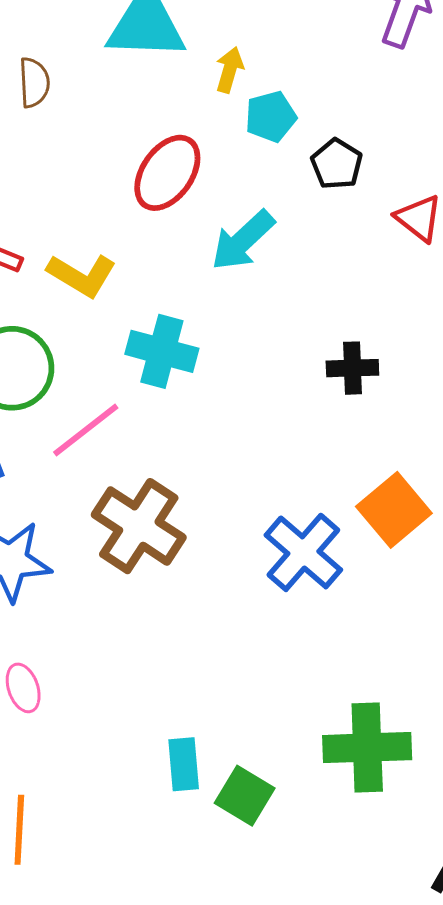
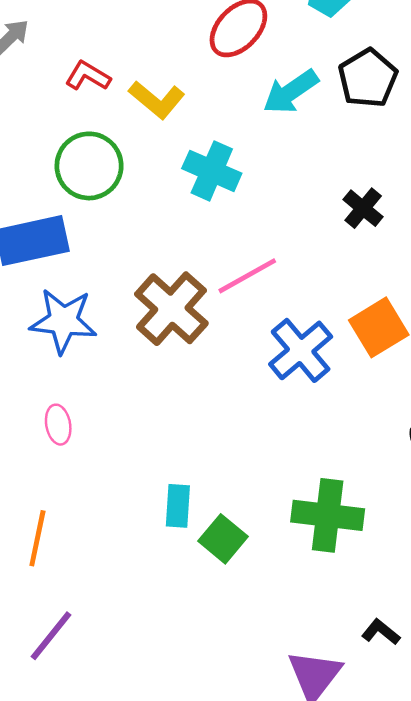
black pentagon: (337, 164) -> (368, 78), moved, size x1.4
black cross: (352, 368) -> (363, 208), turned 33
pink line: (86, 430) -> (247, 276), moved

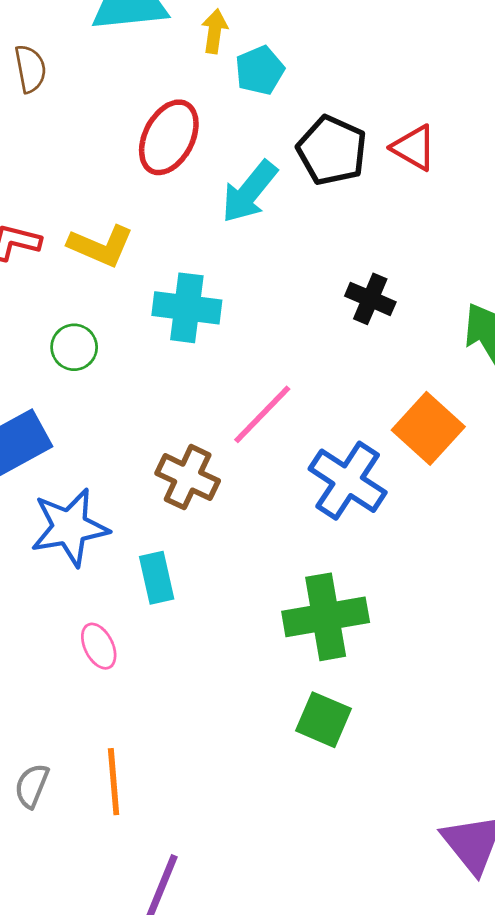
green circle: (89, 166) -> (74, 347), moved, size x0.6
brown cross: (171, 309) -> (188, 477), size x0.7
cyan rectangle: (178, 506) -> (157, 578), moved
green cross: (328, 515) -> (326, 617), moved

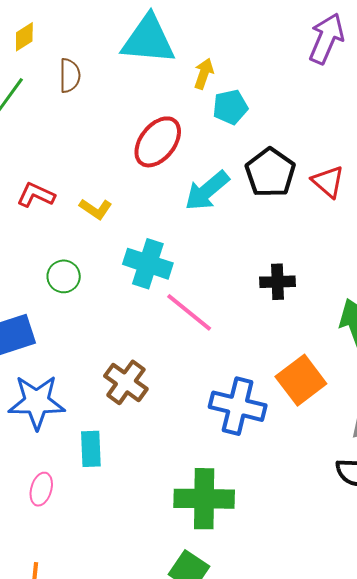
yellow L-shape: (101, 246) -> (96, 209), size x0.7
black cross: (370, 299) -> (278, 282), turned -36
pink line: (262, 414) -> (189, 312), moved, turned 74
blue cross: (348, 481) -> (238, 406), turned -30
pink ellipse: (99, 646) -> (41, 489), turned 32

